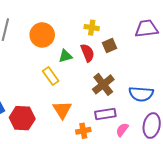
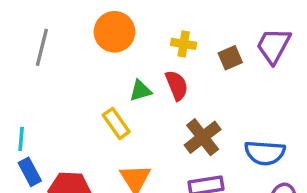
purple trapezoid: (146, 29) -> (273, 46), turned -55
orange circle: (42, 35) -> (114, 32), moved
brown square: (110, 45) -> (230, 58), moved

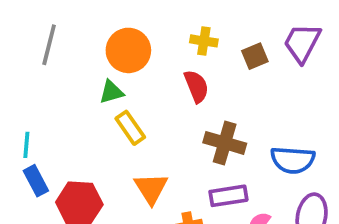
orange circle: (114, 32) -> (128, 50), moved
green triangle: (140, 91) -> (111, 92), moved
brown cross: (203, 137) -> (225, 143), turned -36

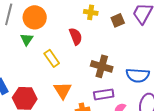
orange circle: (128, 50) -> (35, 17), moved
red semicircle: (196, 86) -> (76, 36), moved
green triangle: (111, 92) -> (27, 39), moved, turned -40

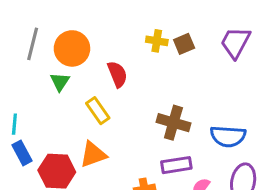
brown square: (118, 20) -> (184, 44), moved
red semicircle: (76, 36) -> (117, 74), moved
orange triangle: (63, 90) -> (93, 154), moved, turned 42

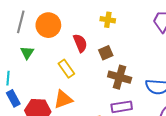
brown square: (184, 44) -> (106, 53), moved
green triangle: (60, 82) -> (27, 53), moved

